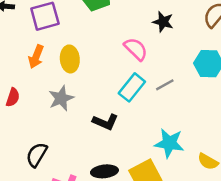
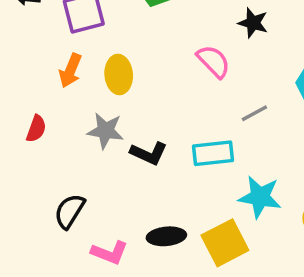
cyan rectangle: (132, 87) -> (213, 153), moved, turned 44
gray star: (61, 98) -> (105, 131), turned 30
black L-shape: (105, 122) -> (149, 153), moved

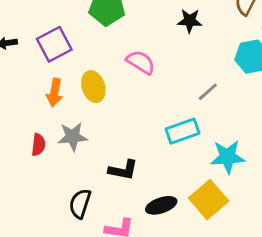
pink semicircle: (213, 61) -> (141, 62), moved
gray star: (105, 131) -> (73, 137), moved
black L-shape: (149, 153) -> (123, 170), moved

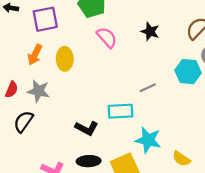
pink semicircle: (141, 62) -> (107, 37), moved
black L-shape: (123, 170) -> (87, 128), moved
black semicircle: (80, 204) -> (23, 122), moved

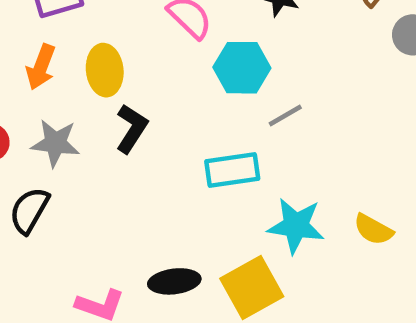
cyan hexagon: (188, 72) -> (242, 68), moved
black L-shape: (87, 128) -> (132, 129), moved, turned -80
yellow semicircle: (181, 159) -> (373, 229), moved

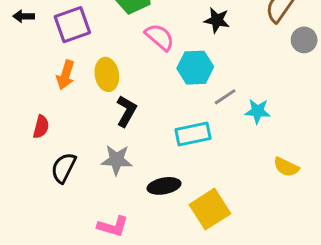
gray star: (55, 143) -> (117, 160), moved
cyan star: (296, 226) -> (258, 111), moved, size x0.7
black ellipse: (174, 281) -> (164, 186), moved

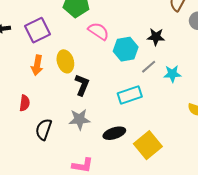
black star: (217, 20) -> (156, 37), moved

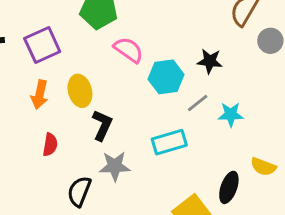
red semicircle: (25, 103) -> (50, 145), moved
gray star: (79, 119) -> (115, 166), moved
black semicircle: (44, 129) -> (79, 191), moved
black ellipse: (114, 133) -> (229, 187), moved, turned -55

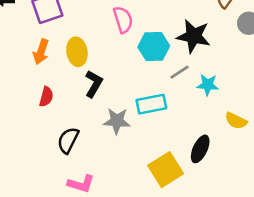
pink semicircle: (129, 50) -> (123, 20), turned 32
black star: (210, 61) -> (194, 36), size x1.5
gray star: (115, 166) -> (117, 121), moved
yellow semicircle: (263, 167) -> (236, 121), moved

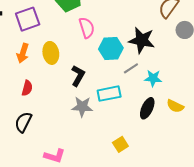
black L-shape: (94, 84) -> (78, 76), moved
black semicircle: (68, 140) -> (23, 122), moved
black ellipse: (200, 149) -> (147, 108), moved
yellow square: (166, 170) -> (120, 144), size x0.6

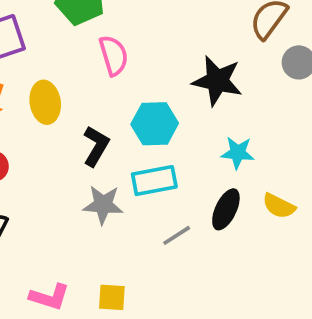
cyan hexagon: (111, 49) -> (155, 124), moved
gray line: (131, 68) -> (177, 235), moved
yellow square: (120, 144) -> (112, 297), moved, turned 35

